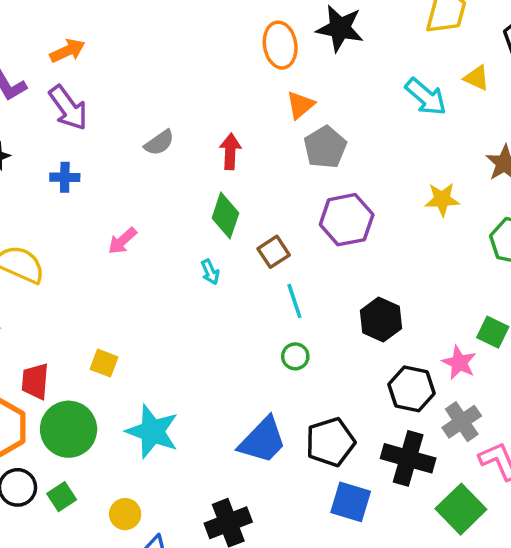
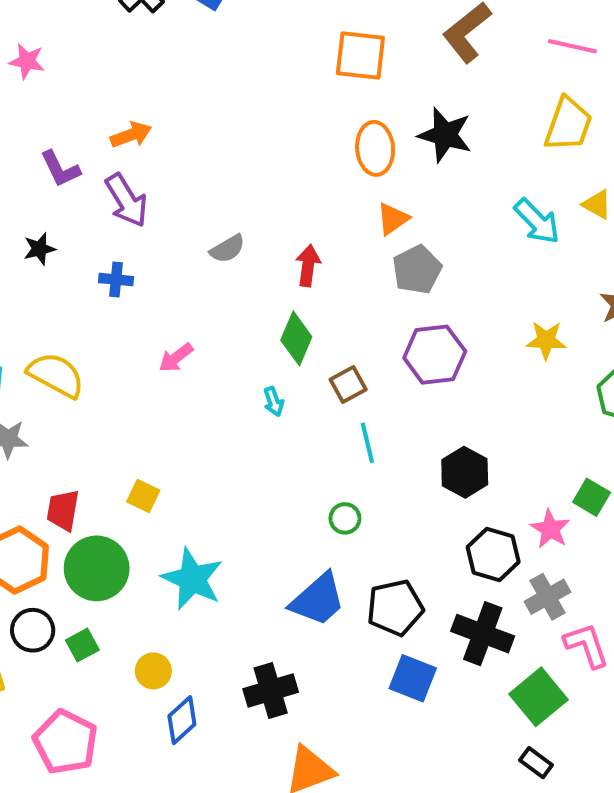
green circle: (295, 356) -> (345, 518), moved

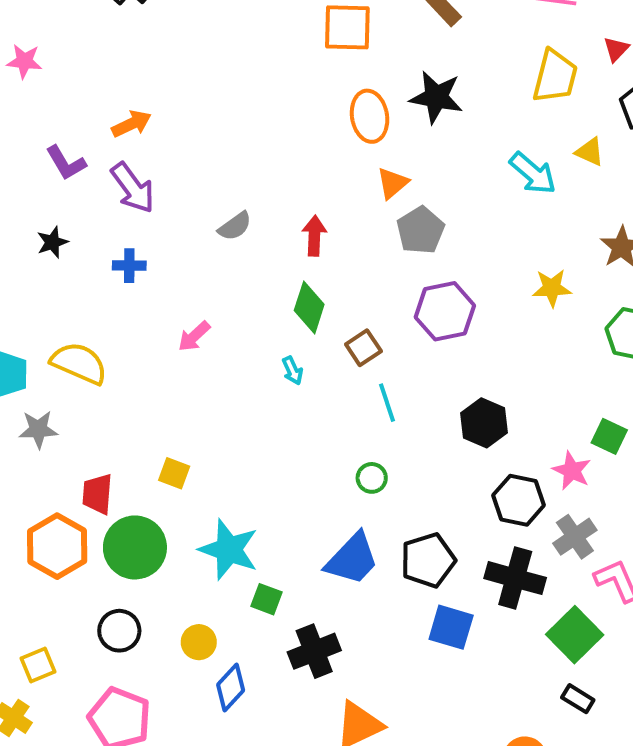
black circle: (33, 630) -> (119, 631), moved
green square: (82, 645) -> (267, 599), moved, turned -36

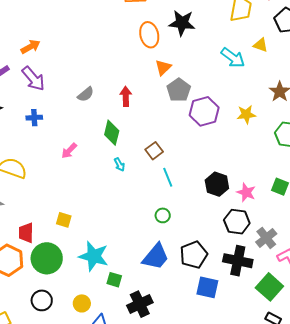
green diamond: (309, 307) -> (112, 133), moved
purple hexagon: (445, 311) -> (204, 111), moved
pink star: (572, 471) -> (246, 192), moved

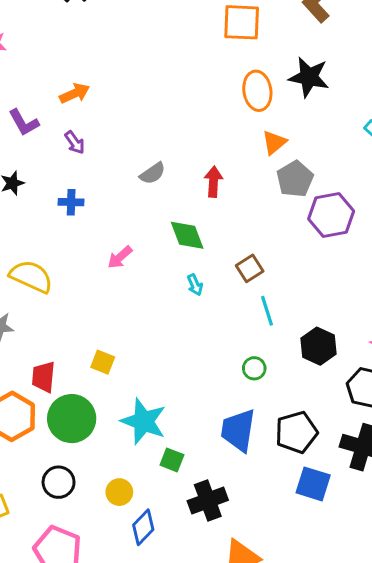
purple arrow: (33, 79) -> (75, 143), size x0.6
green diamond: (112, 133) -> (187, 235), turned -40
black hexagon: (217, 184) -> (318, 346), moved
blue trapezoid: (156, 257) -> (238, 430), turned 144

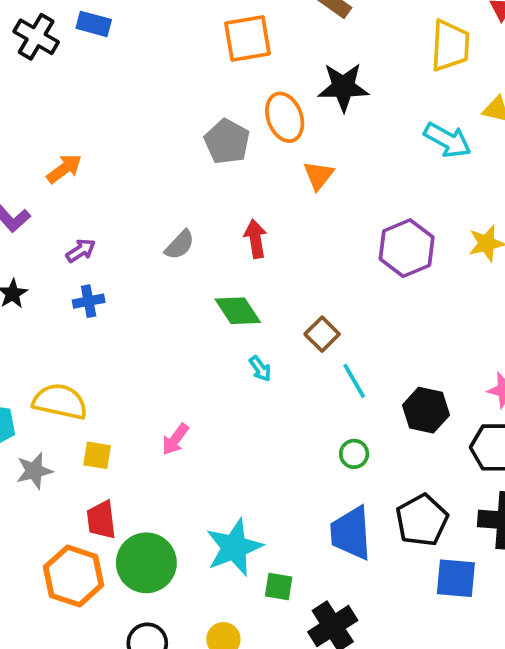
purple arrow: (75, 143) -> (81, 251), moved, turned -75
gray pentagon: (295, 179) -> (227, 142), moved
pink arrow: (120, 257) -> (175, 439), moved
yellow square: (103, 362) -> (97, 455), moved
cyan star: (144, 421) -> (234, 547), turned -30

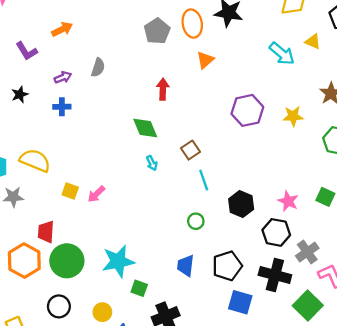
gray semicircle: (180, 245) -> (98, 67), moved, turned -36
yellow square: (97, 455) -> (70, 191), moved
blue trapezoid: (351, 533) -> (186, 266), size x0.7

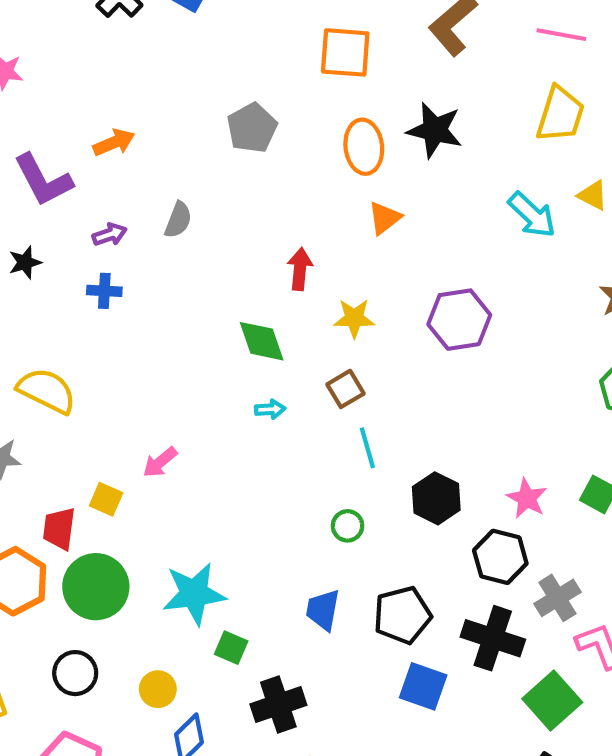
gray pentagon: (157, 31) -> (252, 128), moved
purple L-shape: (27, 51) -> (43, 180), size x1.4
yellow star: (293, 116) -> (354, 318), moved
cyan arrow: (152, 163) -> (270, 409), turned -72
yellow square: (70, 191) -> (106, 499), moved

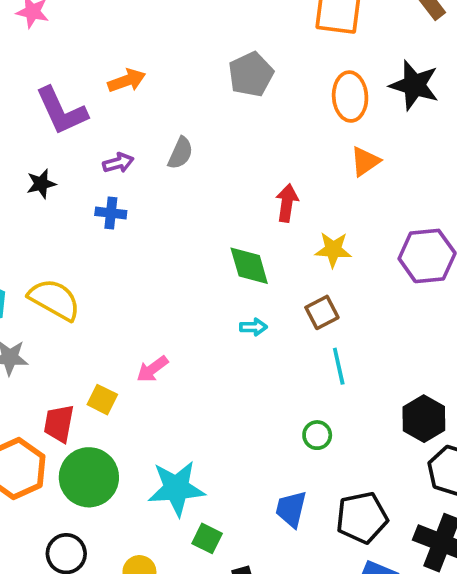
black hexagon: (436, 498) -> (424, 419), moved

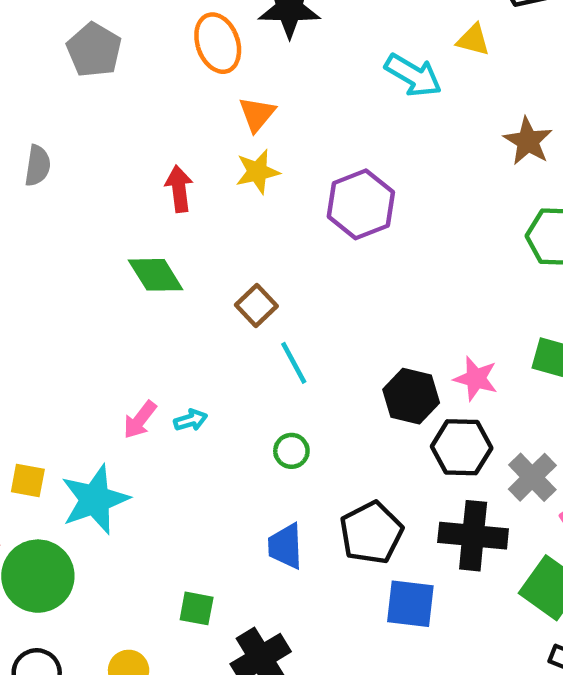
yellow star: (333, 250) -> (257, 172), moved
cyan arrow: (253, 327) -> (191, 420), moved
pink arrow: (152, 369) -> (140, 420), moved
cyan star: (176, 488) -> (95, 499), moved

